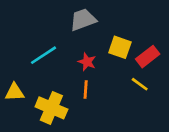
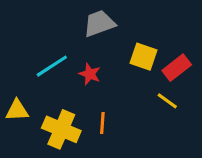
red star: (87, 62) -> (90, 74), moved
orange line: (86, 89) -> (102, 123), moved

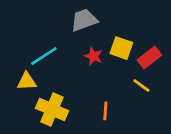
red star: (90, 74) -> (93, 56), moved
yellow triangle: (17, 110) -> (27, 81), moved
orange line: (102, 123) -> (105, 111), moved

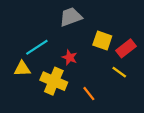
red star: (93, 56) -> (70, 57), moved
yellow cross: (52, 109) -> (54, 81), moved
orange line: (105, 111) -> (89, 94), turned -42

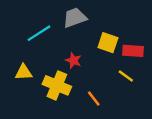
cyan line: (37, 47) -> (39, 33), moved
red rectangle: (126, 48) -> (133, 51), turned 42

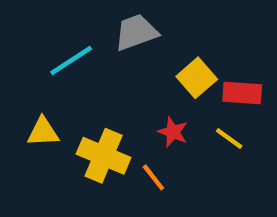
yellow square: (108, 43) -> (197, 78), turned 30
red star: (73, 60) -> (173, 132), moved
orange line: (94, 99) -> (153, 177), moved

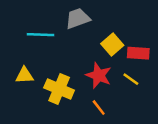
cyan line: (71, 60) -> (40, 35), turned 35
red star: (173, 132) -> (99, 75), size x1.5
orange line: (153, 177) -> (99, 108), moved

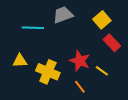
yellow square: (112, 44) -> (102, 20), moved
red rectangle: (138, 53) -> (112, 43), turned 42
yellow line: (131, 79) -> (102, 71), moved

